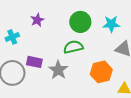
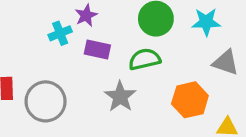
cyan cross: (12, 37) -> (60, 33), moved
purple rectangle: (34, 62) -> (97, 49), moved

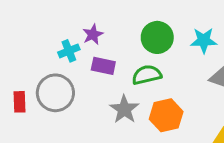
orange hexagon: (190, 100) -> (166, 115), moved
gray circle: (46, 101) -> (55, 93), moved

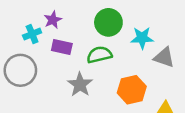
cyan star: (204, 40) -> (142, 38), moved
orange hexagon: (166, 115) -> (132, 90), moved

